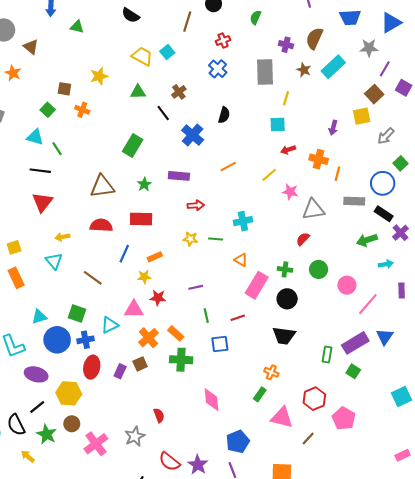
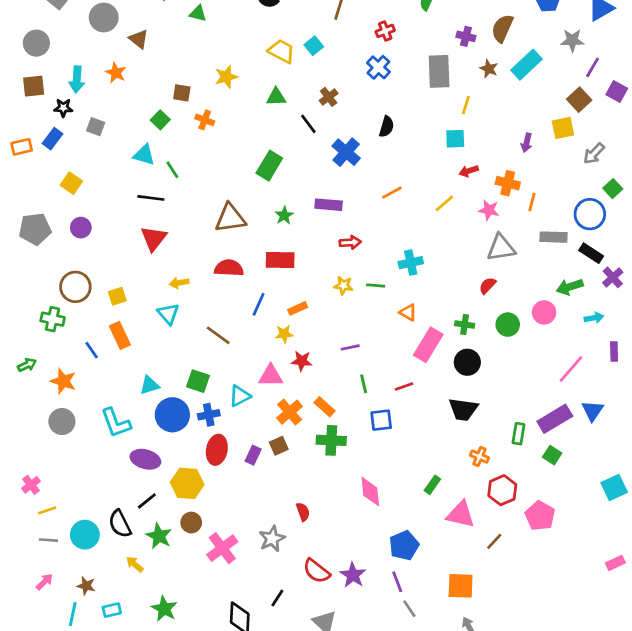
pink star: (290, 192) -> (489, 210), moved
pink circle: (347, 285) -> (544, 312), moved
orange cross: (271, 372) -> (479, 457), moved

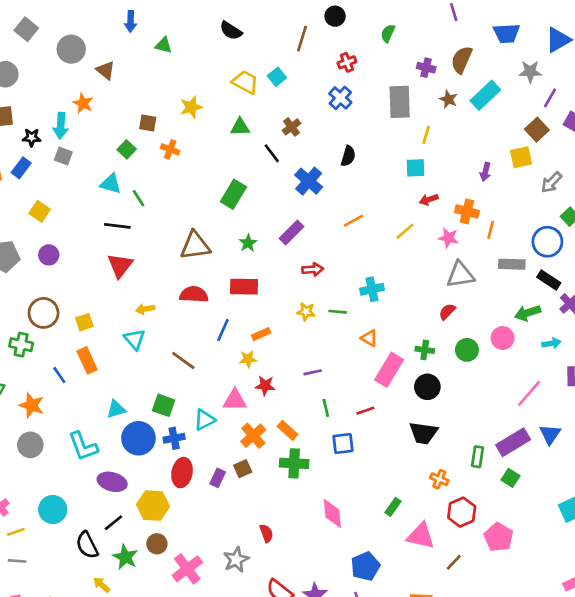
cyan arrow: (77, 79) -> (61, 126), moved
purple rectangle: (329, 205) -> (291, 232), turned -50
cyan circle: (85, 535) -> (53, 510), moved

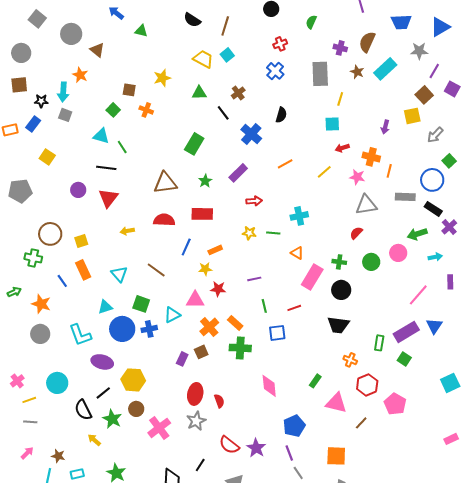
blue arrow: (131, 21) -> (116, 13), turned 126
brown line: (302, 39) -> (225, 26), moved
purple circle: (49, 255) -> (78, 190), moved
cyan triangle: (135, 339) -> (119, 274), moved
red ellipse: (182, 473) -> (195, 394), moved

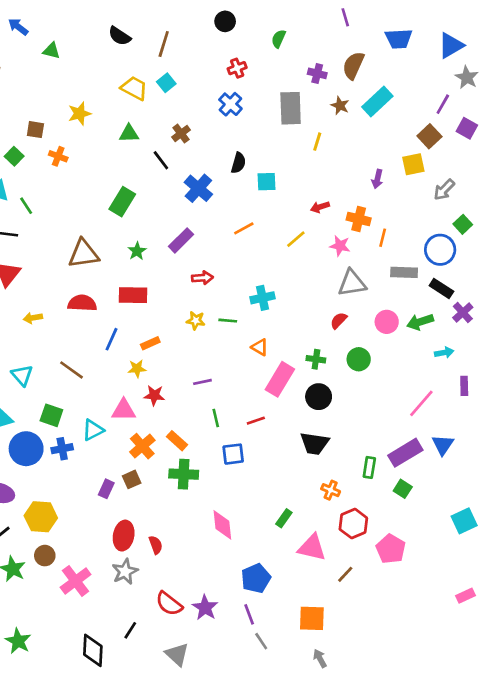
gray star: (419, 51) -> (467, 77), moved, turned 30
cyan square: (332, 124) -> (266, 182), moved
pink circle: (398, 253) -> (387, 322), moved

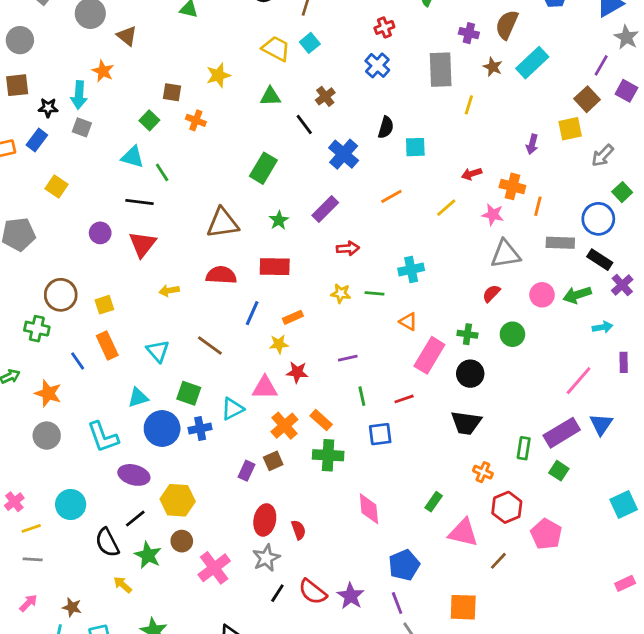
black line: (130, 630) -> (277, 593), moved

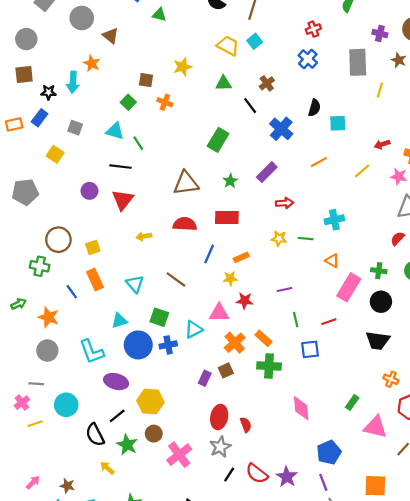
gray square: (82, 127) -> (75, 128), moved
gray line: (33, 559) -> (36, 384), moved

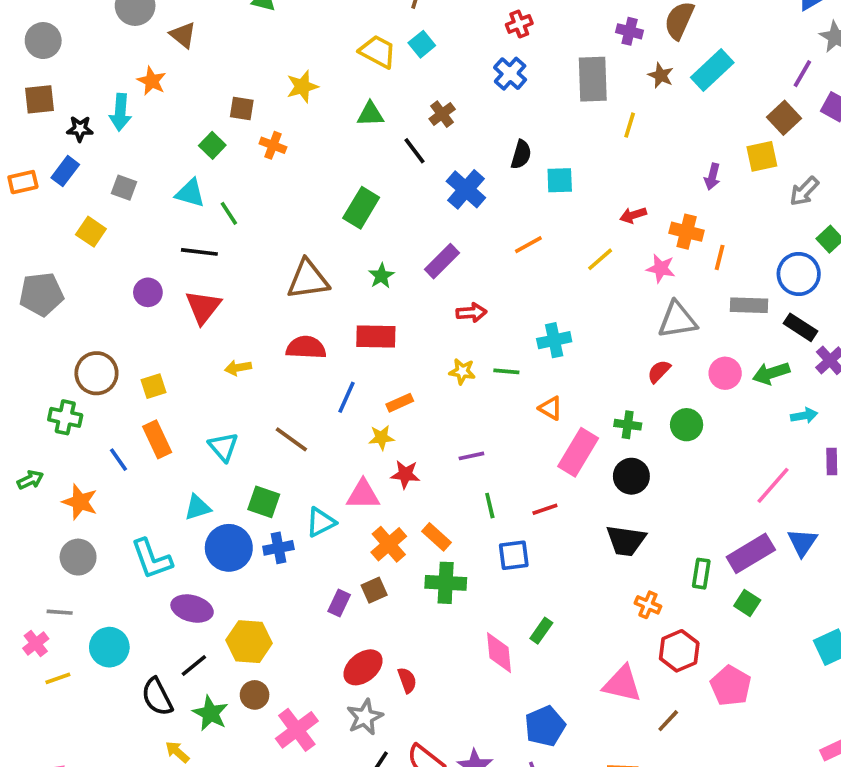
green rectangle: (352, 403) -> (541, 631), moved
red ellipse: (219, 417) -> (363, 667), turned 40

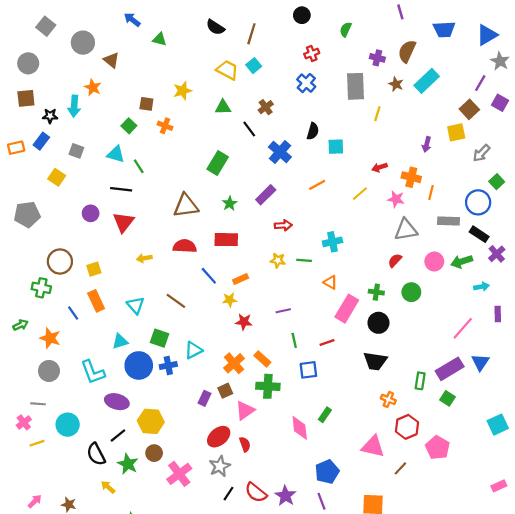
blue line: (346, 397) -> (209, 276), turned -66
pink triangle: (363, 495) -> (245, 410), moved, turned -35

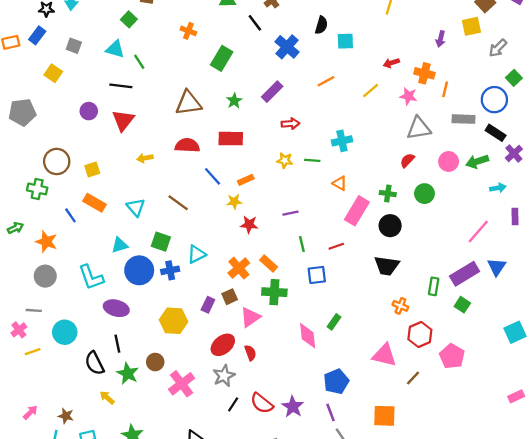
orange cross: (165, 126) -> (188, 31), moved
orange rectangle: (96, 301) -> (94, 203), turned -35
yellow hexagon: (151, 421) -> (174, 321), moved
black line: (118, 436) -> (117, 344), turned -63

